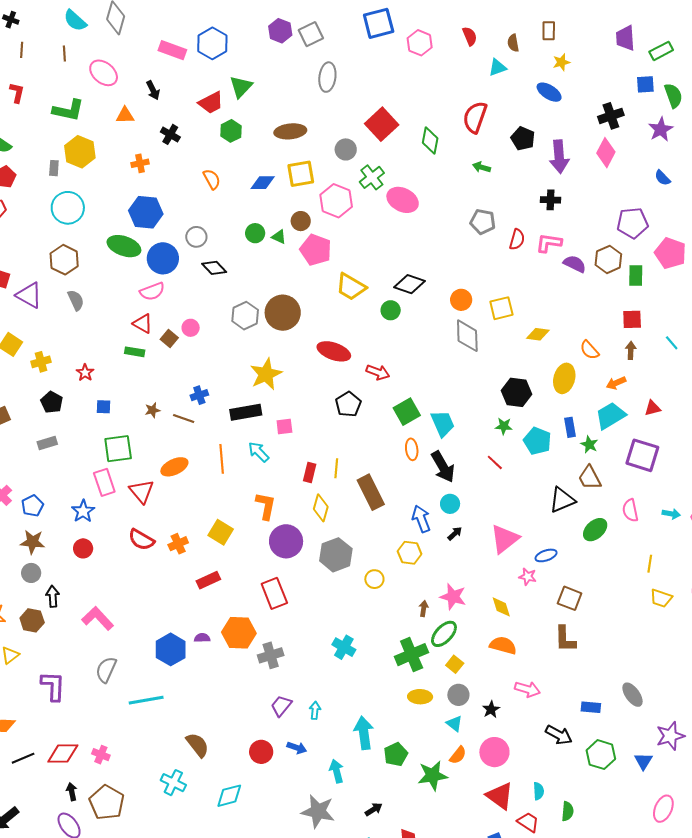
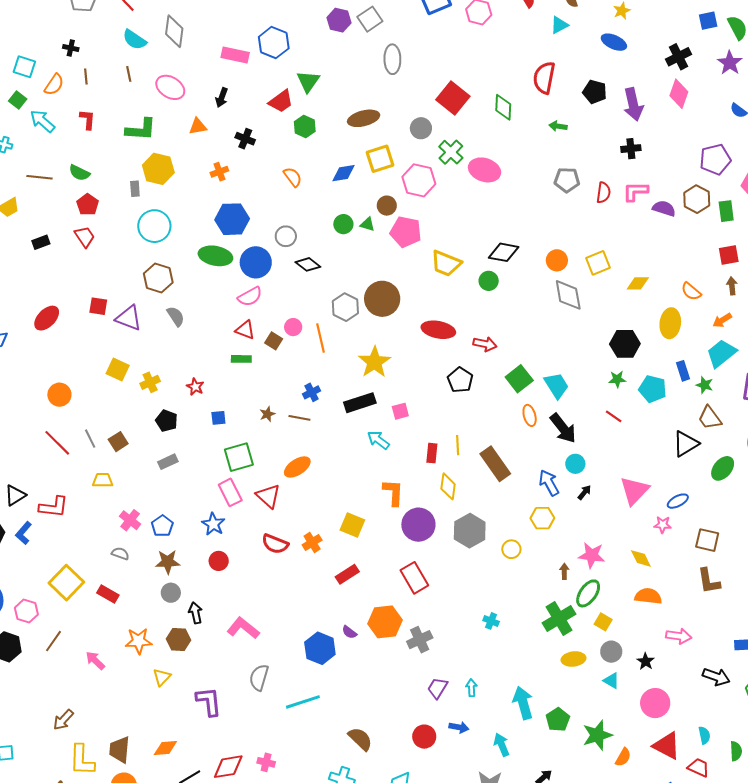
black arrow: (153, 90) -> (222, 98), turned 54
orange line: (222, 459) -> (321, 338), moved
purple semicircle: (202, 638) -> (349, 632), turned -133
cyan cross: (344, 647) -> (491, 621), size x0.7
orange semicircle: (458, 755) -> (623, 757), moved

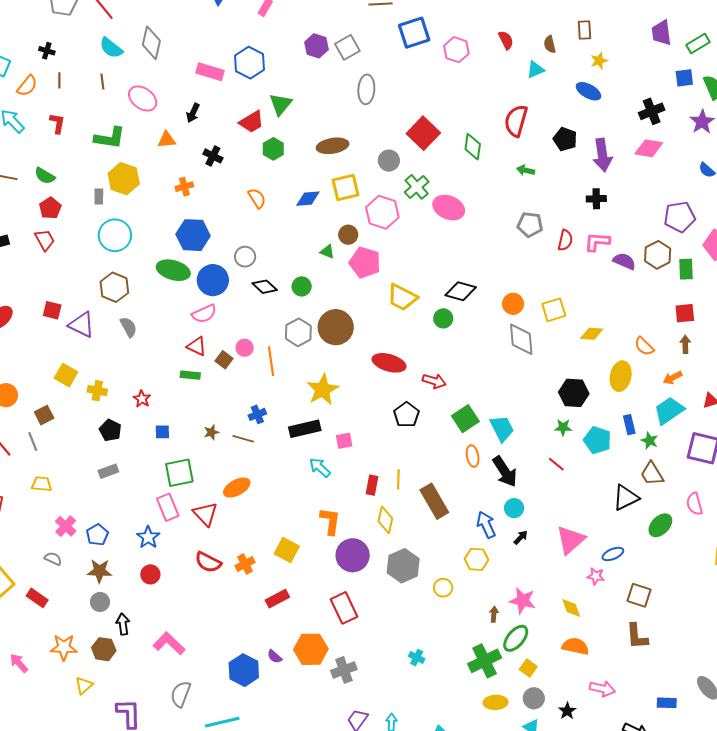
pink diamond: (679, 94) -> (649, 148), turned 76
green circle: (343, 224) -> (302, 286), moved
yellow cross: (150, 382) -> (97, 391), turned 30
brown square: (118, 442) -> (44, 415), moved

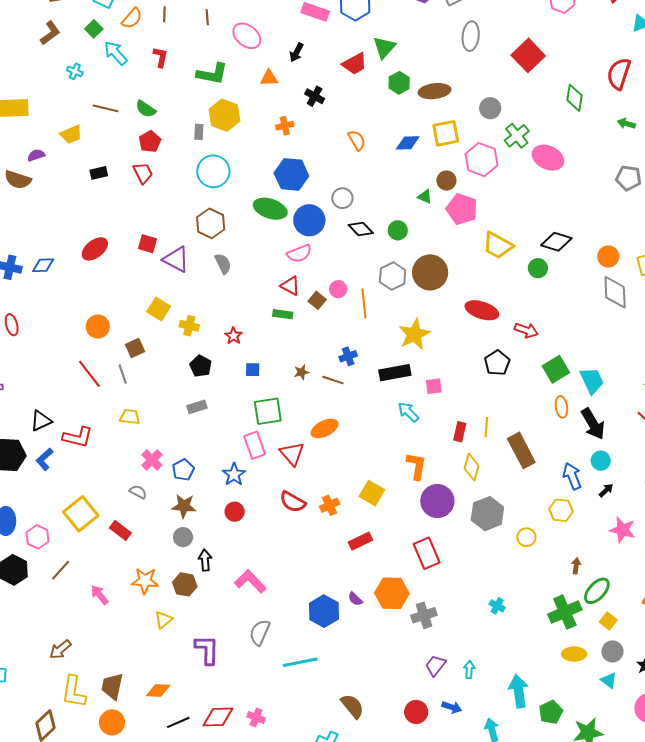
red square: (423, 133) -> (528, 55), moved
green hexagon: (273, 149) -> (399, 83), moved
pink star: (523, 601) -> (623, 530), moved

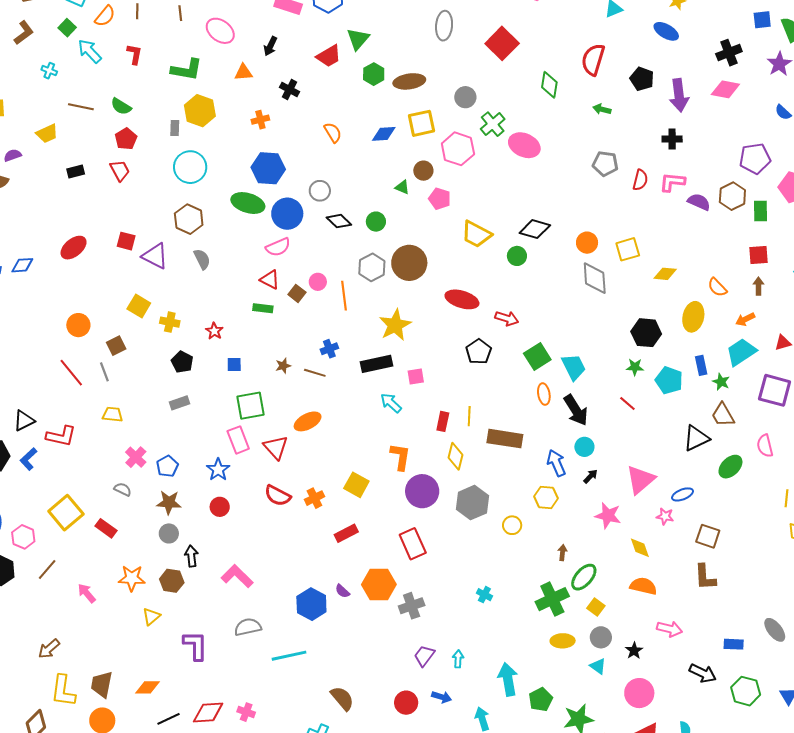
pink pentagon: (462, 209) -> (440, 199), size x0.7
brown rectangle: (521, 450) -> (505, 439), turned -52
gray semicircle: (260, 632) -> (248, 627), turned 56

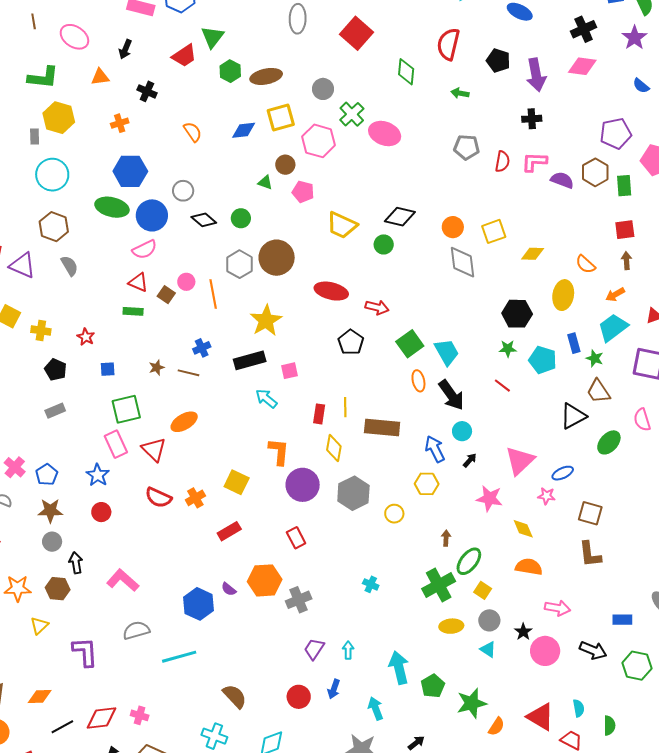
red rectangle: (413, 544) -> (296, 538), size x0.7
pink circle: (639, 693) -> (545, 651), moved
blue arrow: (442, 697) -> (334, 689), turned 96

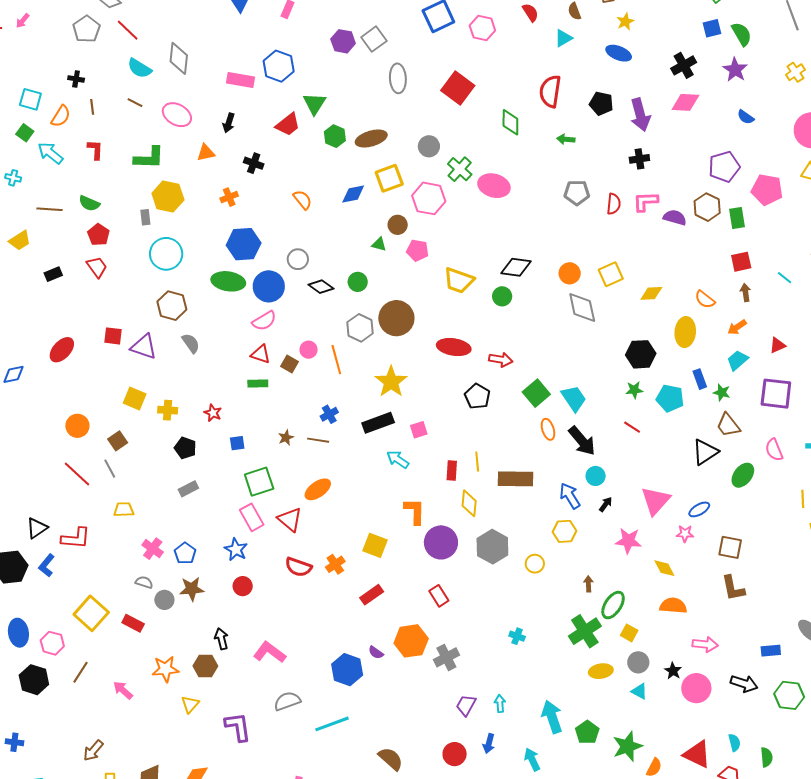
brown line: (34, 21) -> (135, 103), turned -49
cyan trapezoid: (613, 328) -> (737, 360), size x0.7
gray circle: (52, 542) -> (164, 600), moved

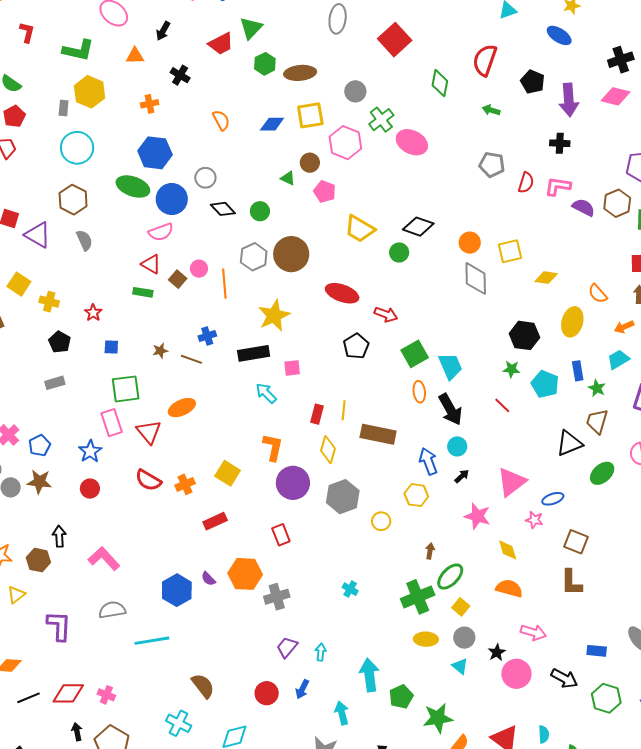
brown trapezoid: (728, 425) -> (597, 421), turned 44

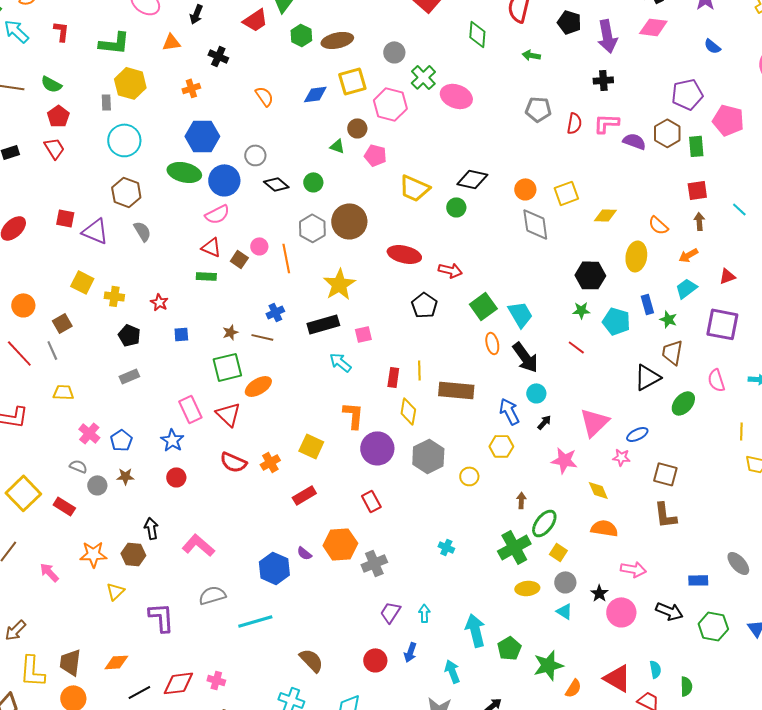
green square: (126, 389) -> (227, 367), moved
brown star: (39, 482) -> (125, 476), size x0.7

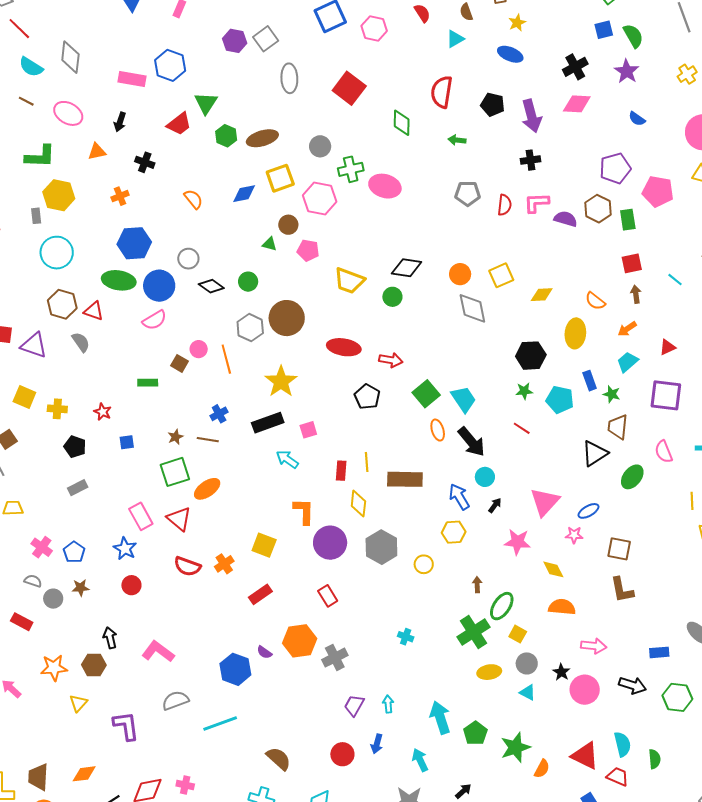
green cross: (423, 77) -> (351, 169), turned 35
red triangle: (211, 247) -> (94, 311), moved
cyan semicircle: (655, 669) -> (622, 744), size x1.4

